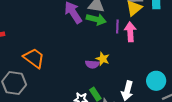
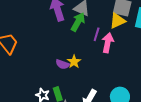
green arrow: (96, 19) -> (78, 22), turned -90

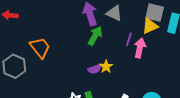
green arrow: (78, 22) -> (95, 36), moved
purple semicircle: (63, 64) -> (95, 69), turned -40

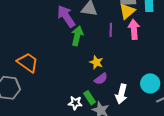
pink arrow: (140, 48) -> (134, 29), moved
purple semicircle: (95, 69) -> (101, 79), moved

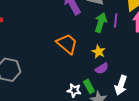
green arrow: (77, 36) -> (101, 22), moved
orange trapezoid: (28, 63) -> (67, 44), moved

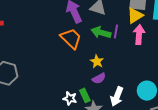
green arrow: (101, 22) -> (101, 32), turned -96
orange trapezoid: (67, 44) -> (71, 38), moved

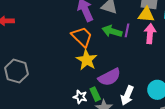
yellow triangle: (135, 16) -> (146, 15), turned 36
yellow star: (97, 61) -> (87, 60), moved, size x1.5
purple semicircle: (99, 78) -> (109, 77), size x1.6

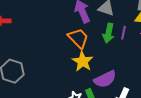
green arrow: (112, 31) -> (108, 33), turned -96

